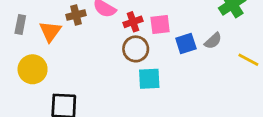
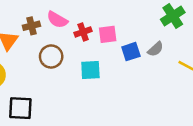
brown circle: (136, 49) -> (51, 57), moved
cyan square: (149, 79) -> (90, 70), moved

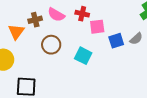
red cross: (83, 32) -> (82, 14), moved, turned 32
cyan square: (90, 70) -> (83, 56), turned 30

